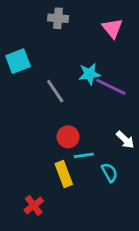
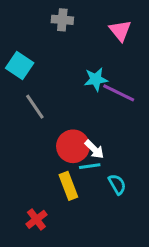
cyan square: (18, 61) -> (20, 66), turned -35
gray line: (55, 91) -> (35, 107), moved
red circle: (68, 137) -> (73, 146), size x1.4
white arrow: (125, 140) -> (94, 149), moved

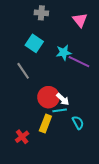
cyan square: (20, 66) -> (34, 43), moved
yellow rectangle: (68, 186) -> (45, 124), turned 42
red cross: (36, 219) -> (22, 137), moved

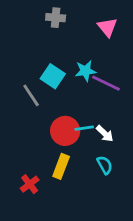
cyan square: (34, 43) -> (53, 76), moved
white arrow: (63, 99) -> (105, 134), moved
cyan line: (60, 110) -> (84, 128), moved

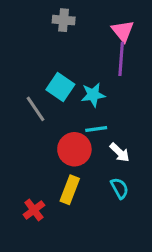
cyan star: (86, 71) -> (93, 95), moved
purple line: (106, 83) -> (121, 59), moved, turned 68
cyan line: (84, 128) -> (96, 129), moved

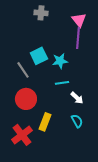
cyan square: (60, 87) -> (39, 56), turned 30
red circle: (74, 149) -> (26, 99), moved
red cross: (34, 210) -> (22, 135), size x1.5

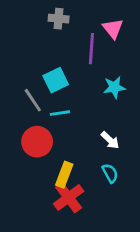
purple line: (78, 38) -> (91, 49), moved
cyan star: (60, 61) -> (114, 87), moved
cyan line: (62, 83) -> (60, 113), moved
red cross: (22, 135) -> (69, 197), moved

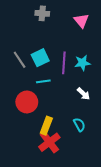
purple line: (91, 49) -> (64, 63), moved
gray line: (33, 100) -> (20, 60), moved
white arrow: (110, 140) -> (83, 94), moved

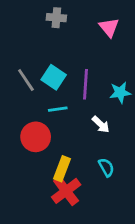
cyan square: (40, 58) -> (54, 77), turned -30
cyan star: (82, 63) -> (120, 93), moved
white arrow: (83, 94) -> (101, 124), moved

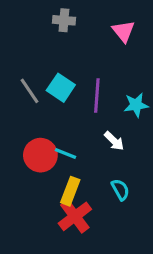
cyan line: (58, 109) -> (66, 154), moved, turned 30

